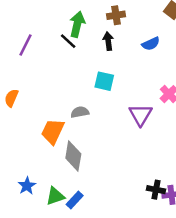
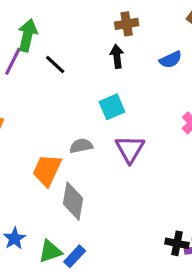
green arrow: (77, 24) -> (27, 35), moved
black line: (68, 41) -> (55, 65), moved
cyan square: (104, 81) -> (112, 107), turned -36
purple triangle: (140, 115) -> (130, 149), moved

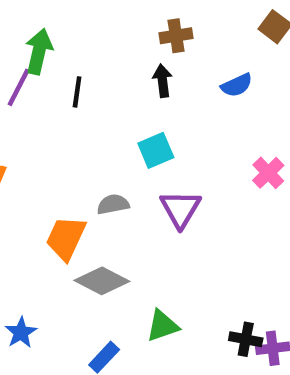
black line: (55, 65) -> (77, 92), turned 55
gray diamond: (73, 201) -> (102, 281), turned -72
green triangle: (50, 251) -> (163, 326), moved

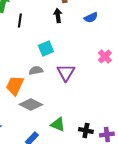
cyan square: (156, 150) -> (46, 49), moved
green triangle: (163, 326) -> (58, 125), turned 42
black cross: (246, 339) -> (86, 131), moved

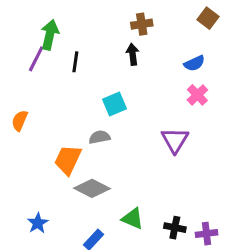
blue semicircle: (91, 18) -> (194, 63), moved
pink cross: (105, 57) -> (197, 95), moved
purple triangle: (66, 73) -> (175, 140), moved

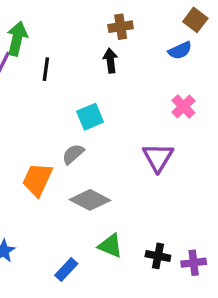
blue semicircle: (194, 63) -> (180, 50), moved
gray semicircle: (99, 137) -> (73, 154), turned -30
gray diamond: (92, 188) -> (90, 200), moved

